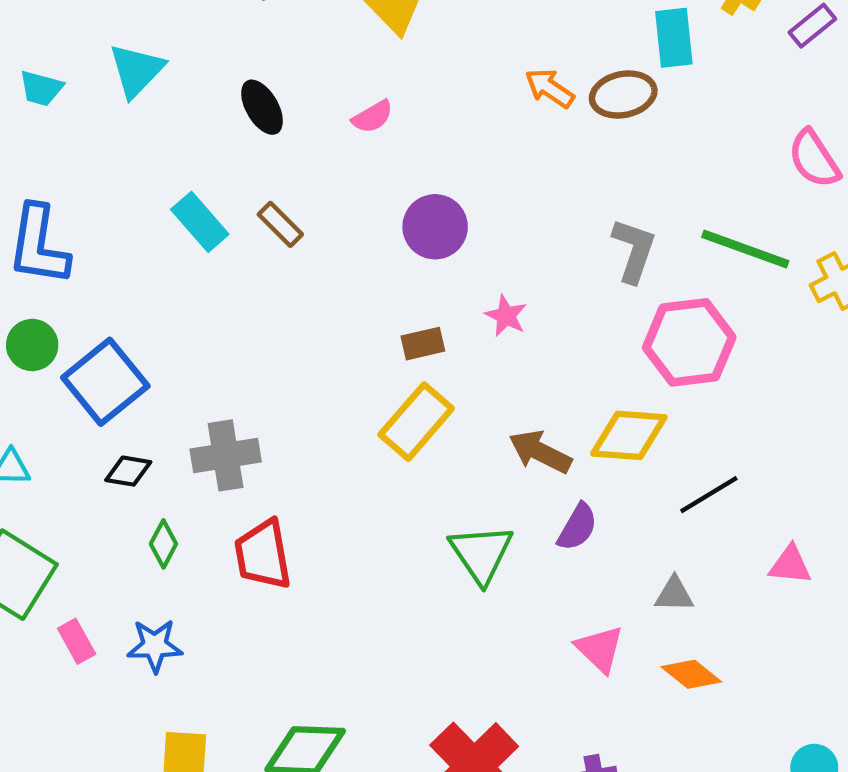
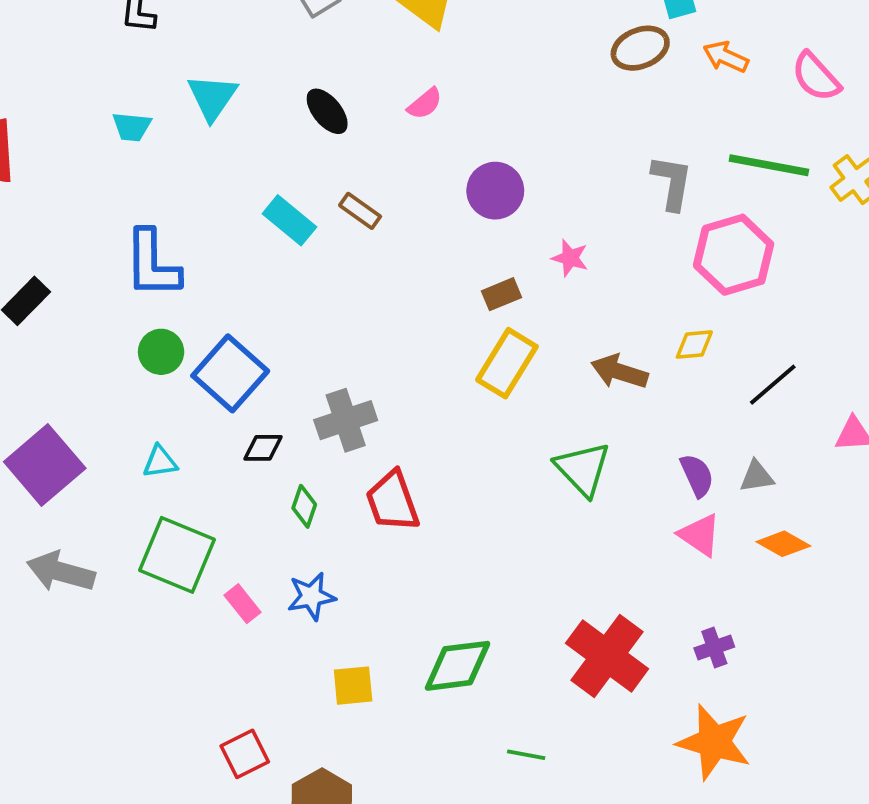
orange arrow: (550, 88) -> (726, 57), moved
yellow diamond: (629, 435) -> (694, 345), size x0.6
purple semicircle: (577, 527) -> (697, 475), moved, turned -45

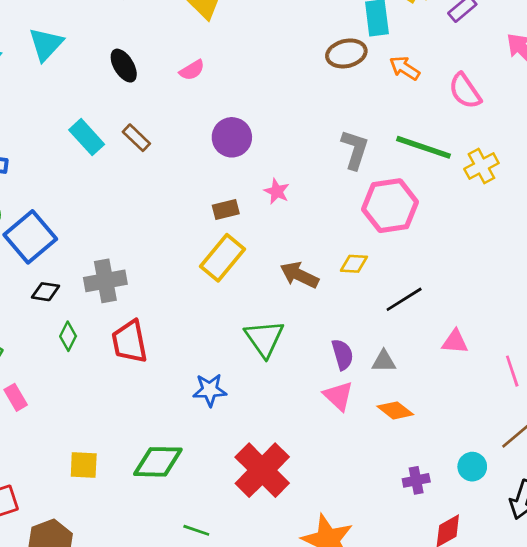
blue star: (311, 596) -> (210, 390), moved
purple cross: (714, 648) -> (416, 480), moved

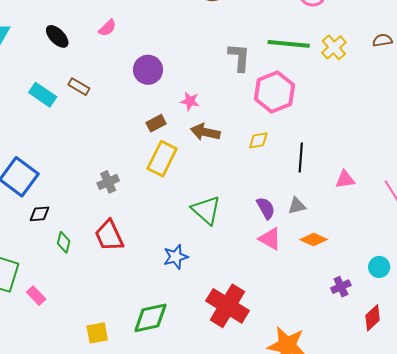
brown arrow: (299, 275) -> (205, 132), moved
gray cross: (105, 281) -> (108, 182), moved, size x0.7
black line: (404, 299) -> (301, 157), turned -40

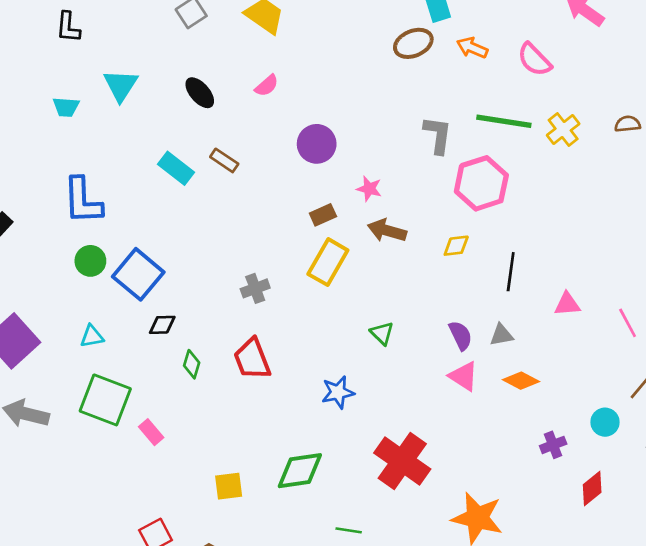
green triangle: (206, 210) -> (382, 333), size x0.6

